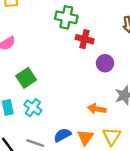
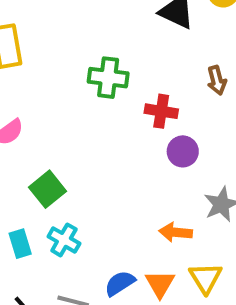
red cross: (85, 39) -> (161, 111), moved

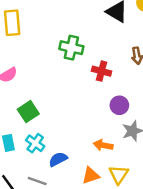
purple circle: (183, 151) -> (119, 105), moved
blue semicircle: (120, 283) -> (58, 159), moved
orange triangle: (160, 284) -> (91, 175), turned 36

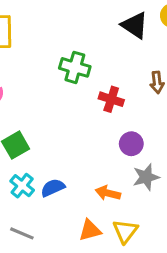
blue semicircle: (58, 159) -> (53, 188), moved

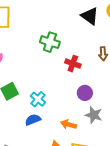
gray star: (146, 177) -> (94, 115), turned 30
cyan cross: (22, 186) -> (38, 99), moved

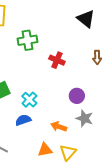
green cross: (50, 42) -> (28, 40), moved, turned -30
red cross: (73, 64) -> (57, 60), moved

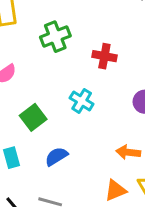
cyan cross: (29, 100) -> (82, 101), moved
blue semicircle: (23, 120) -> (56, 156), moved

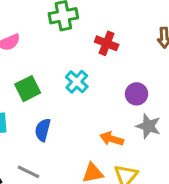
blue semicircle: (56, 156) -> (43, 130), turned -55

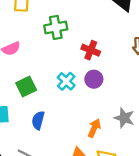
purple circle: (136, 94) -> (94, 79), moved
orange arrow: (112, 139) -> (94, 128), turned 96

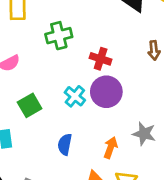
purple circle: (94, 79) -> (106, 92), size x1.5
blue semicircle: (38, 120) -> (65, 144), moved

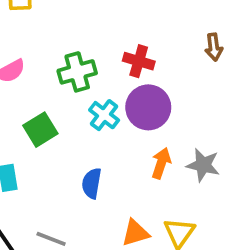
green cross: (59, 36) -> (77, 72), moved
orange arrow: (111, 148) -> (161, 163), moved

